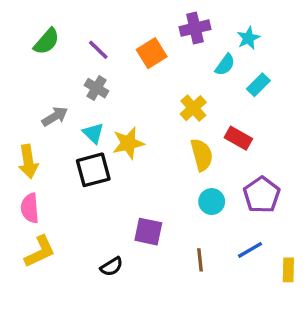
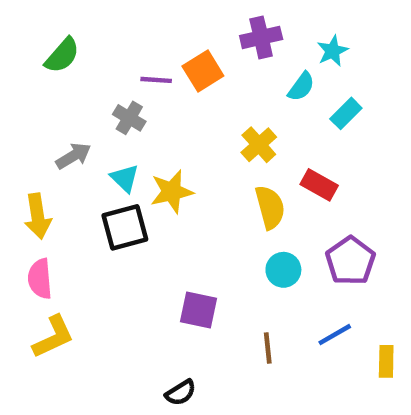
purple line: (98, 50) -> (156, 80), moved, turned -40
black semicircle: (112, 267) -> (181, 393), moved

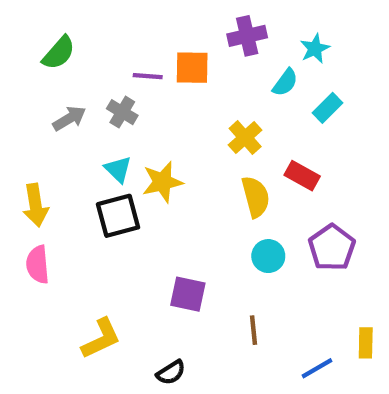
orange square: (203, 71) -> (192, 68), turned 33
gray arrow: (73, 156) -> (69, 118), moved
blue line: (335, 335) -> (317, 368), moved
yellow L-shape: (53, 337) -> (101, 339), moved

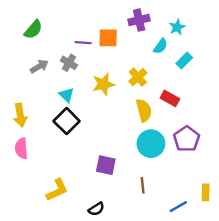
yellow star: (162, 182) -> (103, 84), moved
black square: (118, 216) -> (67, 121), turned -30
cyan circle: (268, 256) -> (151, 144), size x1.5

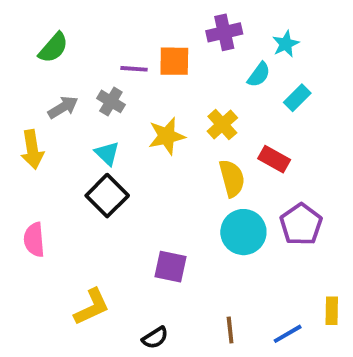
yellow arrow: (20, 115) -> (32, 149), moved
brown line: (143, 185) -> (230, 330), moved

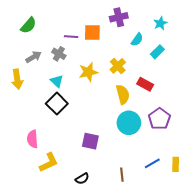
cyan star: (286, 44) -> (160, 23), moved
pink semicircle: (34, 240) -> (32, 139), moved
blue line: (288, 334) -> (152, 163), moved

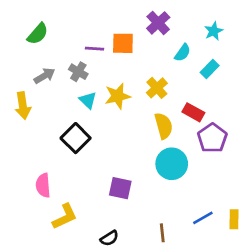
purple cross: (119, 17) -> (158, 23), turned -30
cyan triangle: (57, 81) -> (88, 100), moved
purple pentagon: (159, 119) -> (212, 138), moved

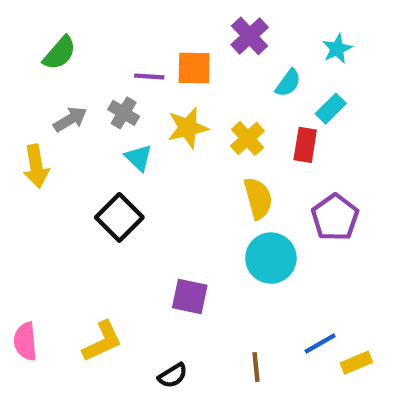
yellow star: (118, 96) -> (188, 128), moved
red rectangle: (193, 112) -> (305, 145), moved, turned 70
pink semicircle: (43, 185) -> (25, 341), moved
yellow rectangle: (234, 219) -> (356, 363), moved, turned 66

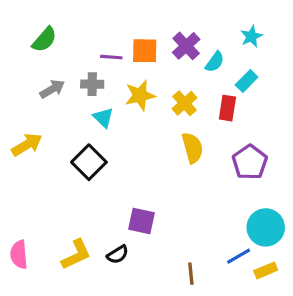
purple cross: (250, 36) -> (186, 46), moved
gray cross: (124, 113) -> (92, 84), turned -30
yellow arrow: (36, 166) -> (27, 145), moved, turned -112
cyan circle: (271, 258) -> (266, 227), moved
black semicircle: (173, 376) -> (118, 255), moved

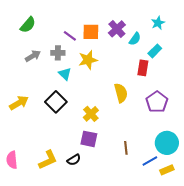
purple line: (111, 57) -> (70, 36), turned 32
yellow cross: (185, 103) -> (91, 114), moved
yellow arrow: (27, 145) -> (19, 103), moved
brown line: (191, 274) -> (126, 148), moved

